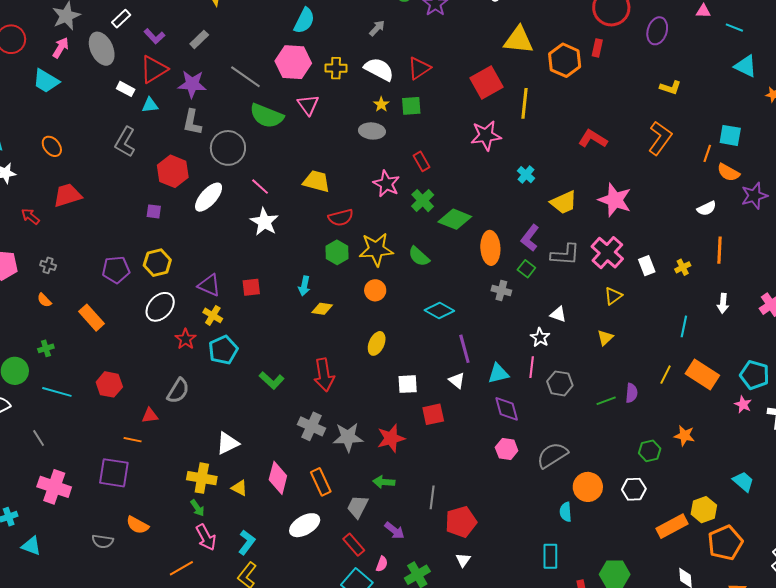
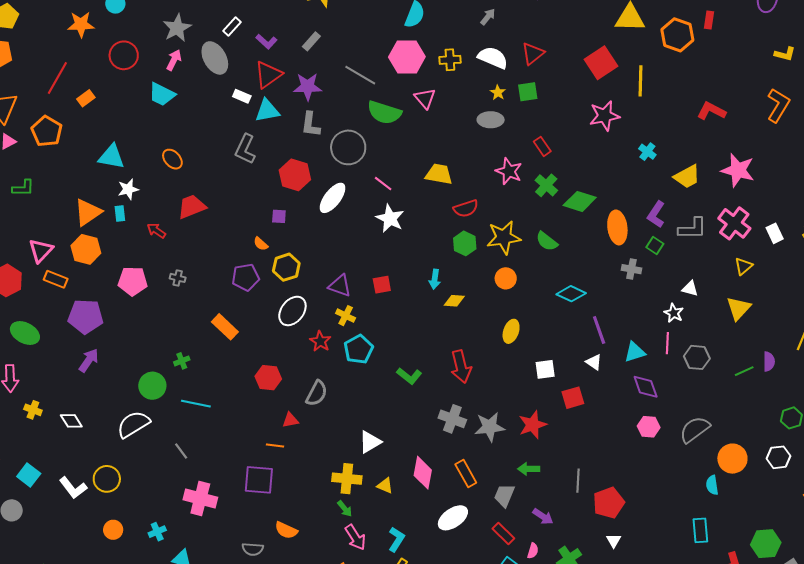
cyan triangle: (150, 105) -> (267, 111), size x1.5
orange semicircle: (44, 300) -> (261, 244), moved
yellow triangle: (605, 338) -> (739, 308), size x1.5
red hexagon: (109, 384) -> (268, 378), moved

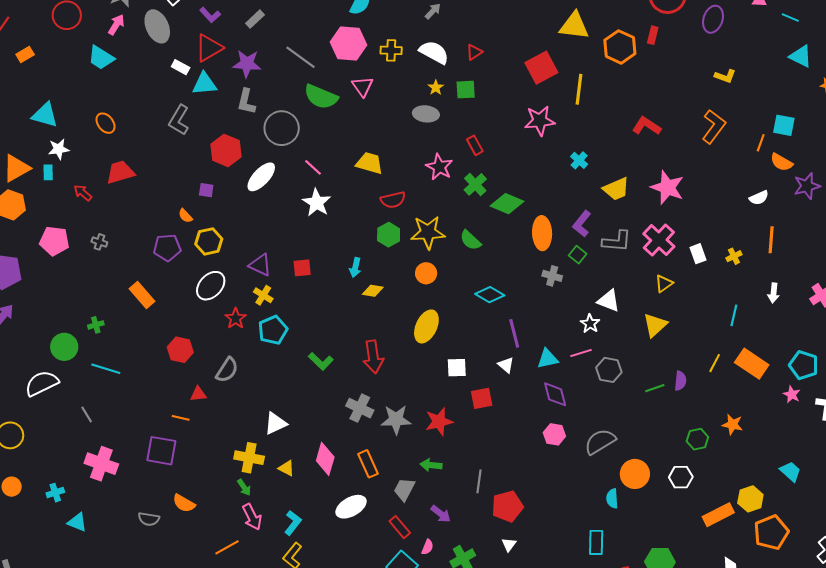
red triangle: (533, 54) -> (474, 52), size x0.7
white triangle: (690, 289) -> (609, 301), size x1.4
yellow ellipse: (511, 331) -> (426, 326), size x1.4
pink line: (667, 343) -> (581, 353), turned 65

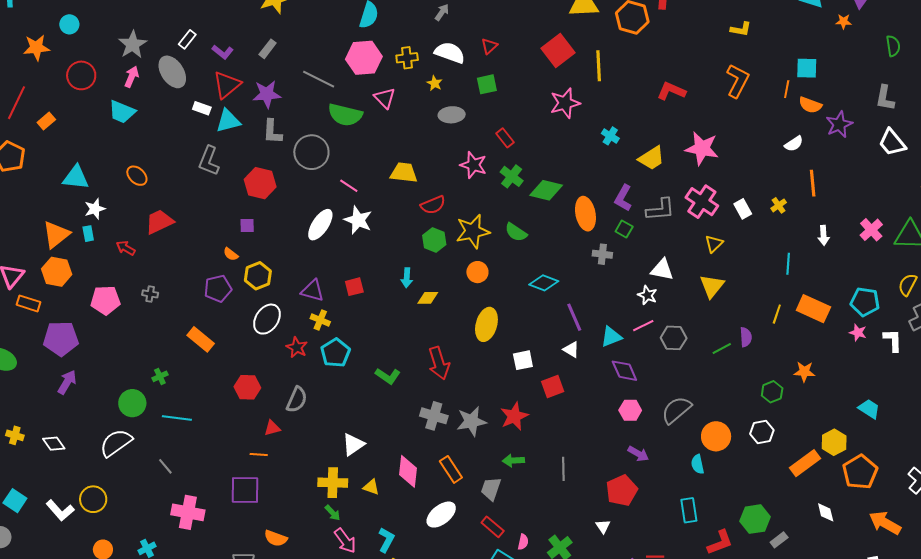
yellow star: (436, 88) -> (435, 83), moved
white ellipse: (261, 177) -> (320, 225), moved
red pentagon: (507, 506) -> (622, 490), moved
purple arrow: (441, 514) -> (638, 454), moved

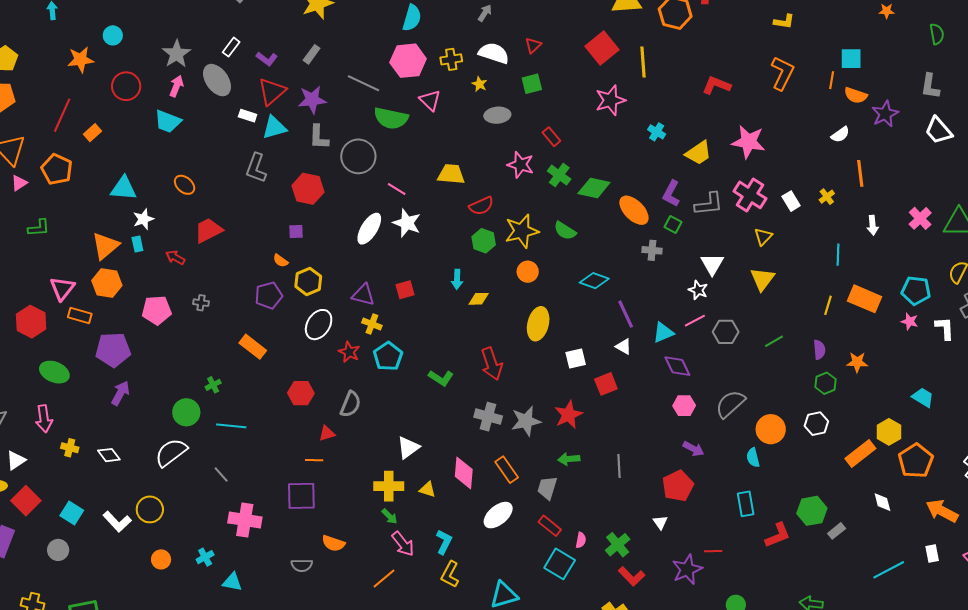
orange ellipse: (585, 214) -> (634, 210), turned -32
white triangle: (662, 270) -> (712, 264), turned 50
purple semicircle: (746, 337) -> (819, 350), moved

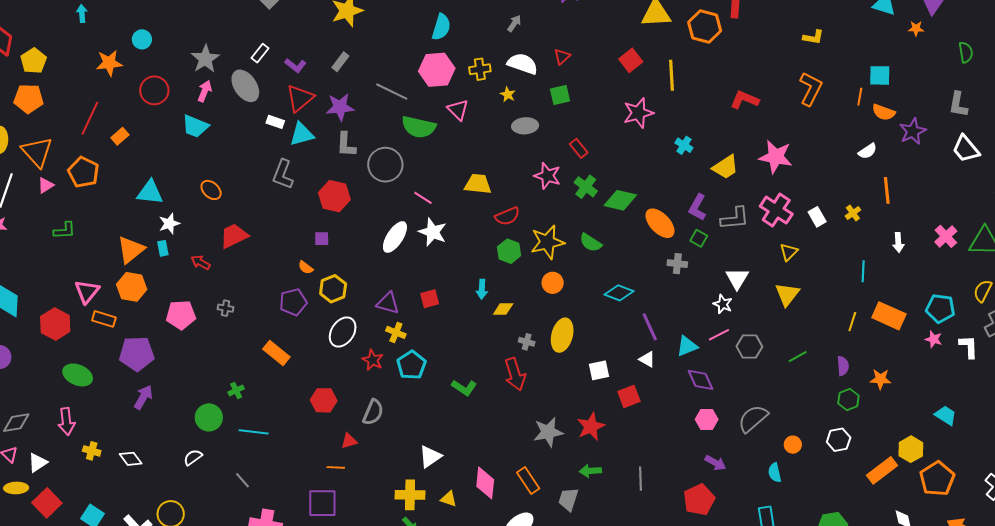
red square: (602, 48) -> (631, 60), size x0.7
gray cross: (488, 417) -> (527, 342), moved, size x0.6
orange circle: (771, 429) -> (793, 445), size x0.6
white semicircle: (171, 452) -> (193, 457), size x0.6

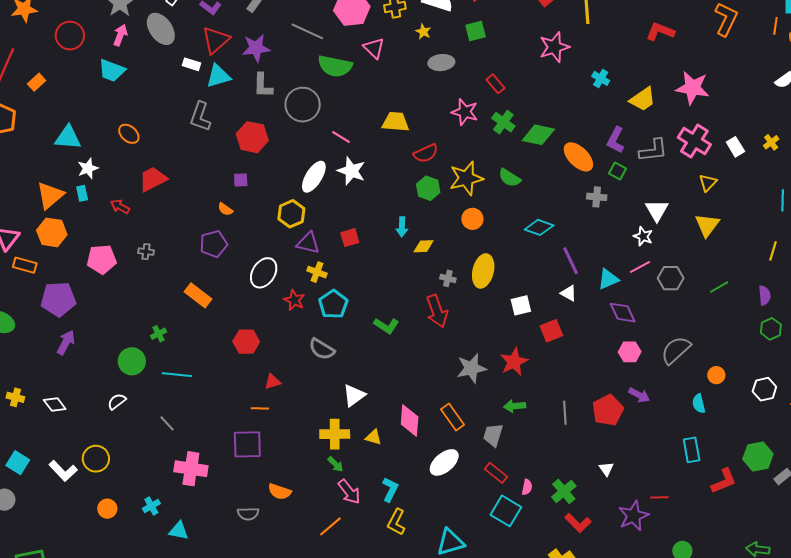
yellow hexagon: (333, 289) -> (291, 214), moved
gray semicircle: (373, 412) -> (322, 349), moved, turned 100
white hexagon: (839, 440) -> (764, 389), moved
red pentagon: (699, 500) -> (608, 410), moved

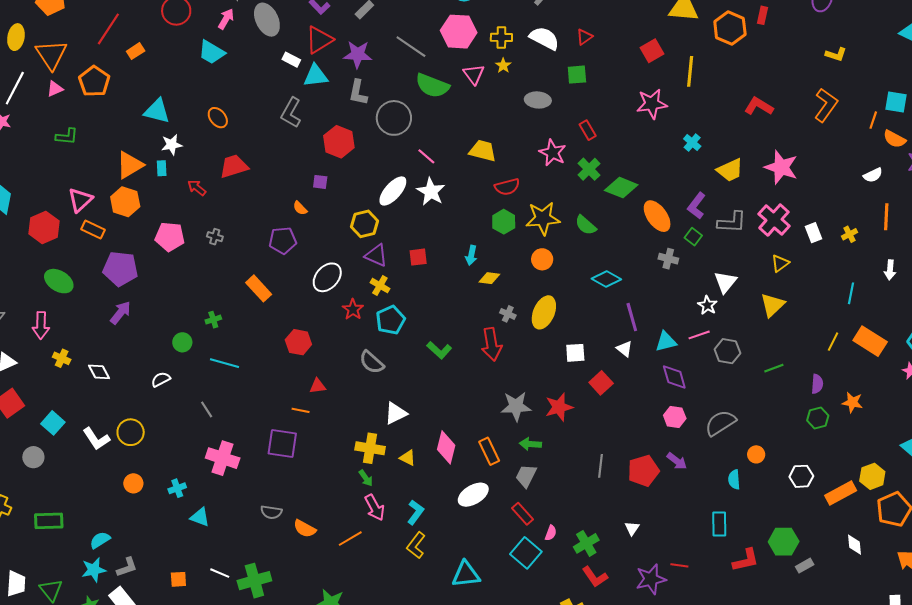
yellow star: (423, 32) -> (503, 66), moved
red square: (551, 331) -> (601, 383), turned -30
green circle: (132, 361) -> (182, 342), size x0.7
green arrow: (515, 406) -> (530, 444), moved
orange semicircle: (280, 492) -> (305, 529), moved

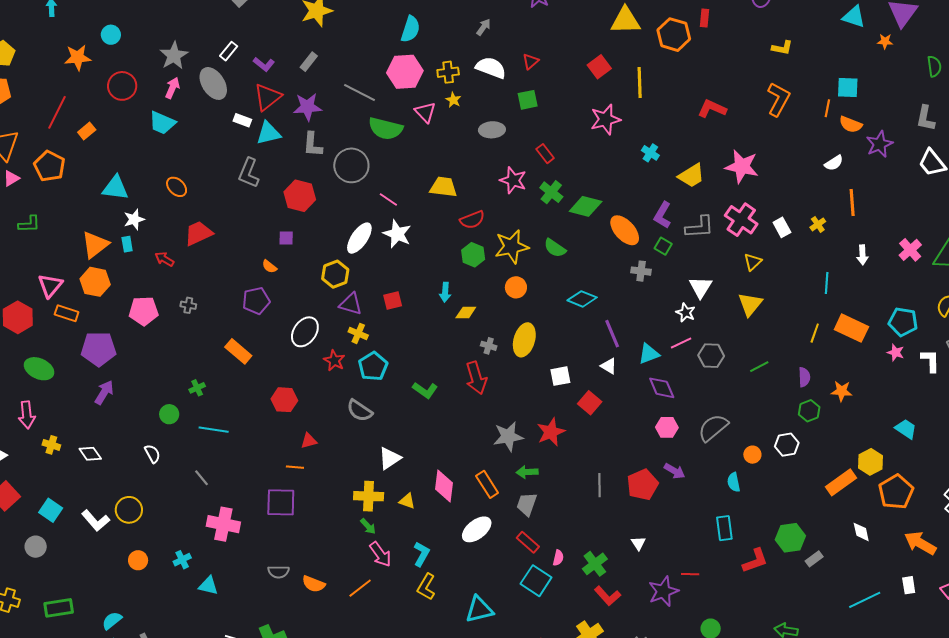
white semicircle: (161, 379) -> (152, 454), turned 96
white hexagon: (801, 476) -> (787, 445), moved

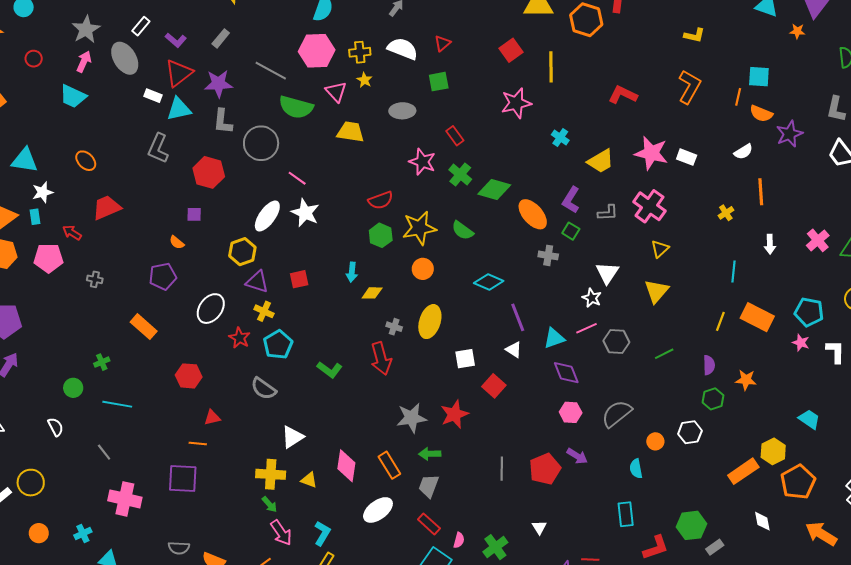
red circle: (122, 86) -> (34, 59), size x0.6
yellow trapezoid: (443, 187) -> (351, 132), moved
gray L-shape: (700, 227) -> (608, 213), size x0.7
white rectangle: (782, 227) -> (687, 157), moved, turned -42
pink pentagon: (144, 311) -> (48, 258), moved

